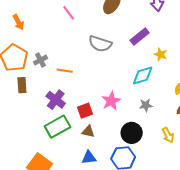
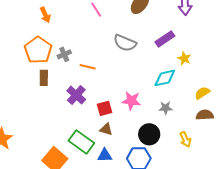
pink star: (111, 101) -> (131, 101), turned 30
green rectangle: (58, 127) -> (81, 142), moved, turned 60

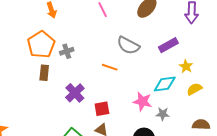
orange line: (88, 67) -> (110, 67), moved
yellow semicircle: (202, 93) -> (194, 89), moved
pink star: (131, 101) -> (142, 102), moved

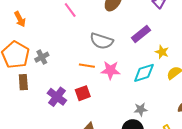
pink star: (142, 102) -> (111, 70), moved
red square: (102, 109) -> (83, 93), moved
gray star: (163, 114) -> (141, 109), moved

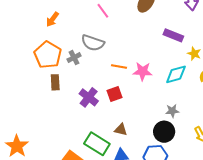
orange arrow: (20, 19) -> (52, 19), turned 63
purple rectangle: (141, 34) -> (173, 35), turned 60
gray semicircle: (102, 41) -> (93, 43), moved

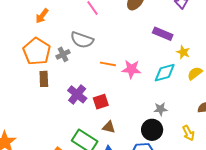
red square: (114, 94) -> (101, 102), moved

